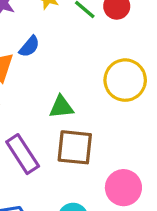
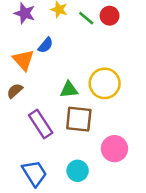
yellow circle: (125, 80) -> (105, 83), moved

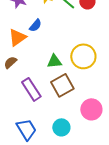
orange triangle: (23, 60) -> (17, 37), turned 36
brown square: (79, 119) -> (62, 85), turned -35

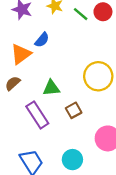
green triangle: (54, 61) -> (51, 88), moved
brown square: (62, 85) -> (74, 110), size x0.6

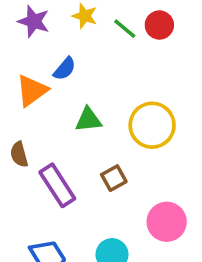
brown semicircle: (13, 83) -> (19, 154), moved, turned -63
green triangle: (51, 88) -> (88, 120), moved

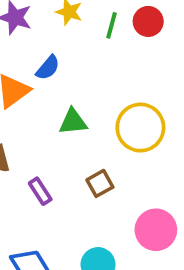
green line: (125, 29) -> (112, 25), turned 65
purple rectangle: (57, 185) -> (40, 191), size x0.6

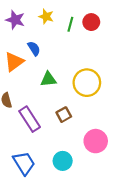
blue semicircle: (48, 68) -> (34, 48), turned -72
purple rectangle: (40, 191) -> (30, 119), size x1.6

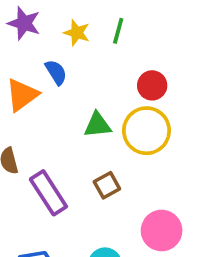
yellow star: (46, 17) -> (77, 33), moved
red circle: (91, 22) -> (152, 85), moved
green triangle: (48, 79) -> (97, 125), moved

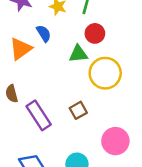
red circle: (152, 85) -> (95, 33), moved
green triangle: (97, 125) -> (78, 54), moved

